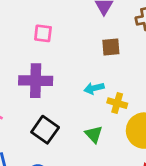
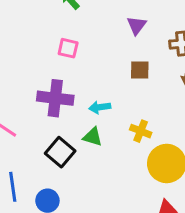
cyan arrow: (94, 88) -> (100, 107), moved
green triangle: (94, 134) -> (93, 137), moved, turned -36

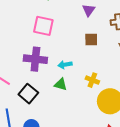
pink square: (68, 48) -> (43, 26), size x1.5
black square: (60, 152) -> (28, 94), moved

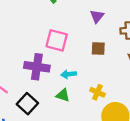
pink square: (43, 26) -> (57, 40), moved

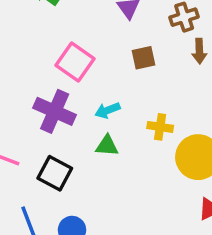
pink square: (57, 40) -> (75, 62), turned 35
purple cross: (37, 67) -> (55, 111), turned 30

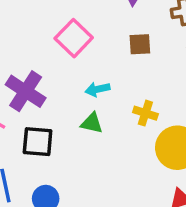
purple cross: (55, 111) -> (26, 91), moved
black square: (55, 173) -> (38, 142), turned -32

